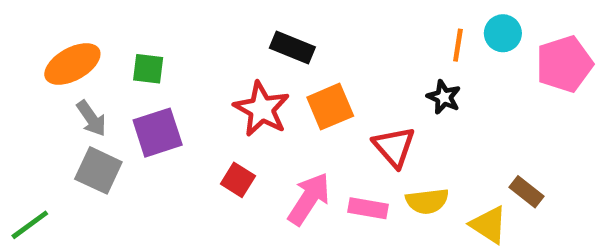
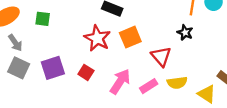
purple square: (158, 133) -> (53, 68), moved
pink rectangle: (368, 208) -> (149, 86), turned -42

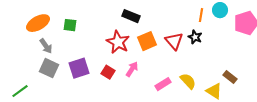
red triangle: (161, 56) -> (174, 41), moved
pink arrow: (120, 82) -> (132, 69), moved, size x0.7
yellow semicircle: (177, 83) -> (188, 81), turned -126

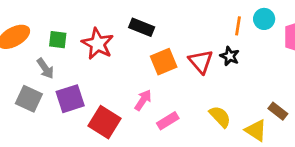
red star: (118, 42) -> (98, 44), moved
gray arrow: (46, 46) -> (45, 68), moved
red square: (108, 72) -> (105, 122), moved, size x1.6
pink rectangle: (163, 84) -> (168, 121), moved

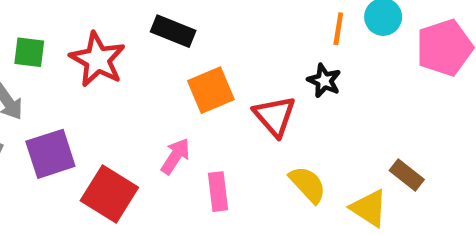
red triangle: (201, 62) -> (275, 116), moved
pink rectangle: (168, 121) -> (218, 192), turned -65

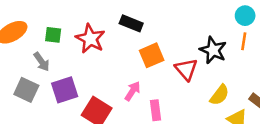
orange line: (338, 29) -> (244, 41), moved
black star: (324, 81) -> (213, 50), size x1.5
yellow semicircle: (308, 184) -> (219, 95), moved, turned 80

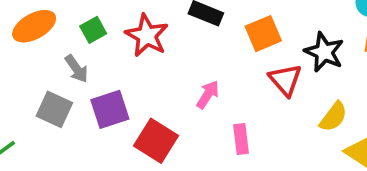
green square: (53, 35) -> (93, 30), turned -36
orange square: (152, 55) -> (263, 34), moved
pink arrow: (132, 91) -> (208, 95), moved

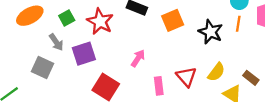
red triangle: (285, 80) -> (186, 77), moved
purple square: (110, 109) -> (84, 54), moved

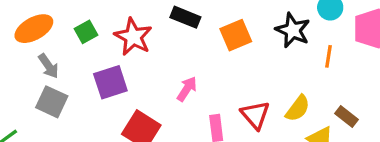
orange line: (238, 24) -> (329, 56), moved
black star: (211, 32) -> (293, 30), moved
gray arrow: (56, 42) -> (49, 66), moved

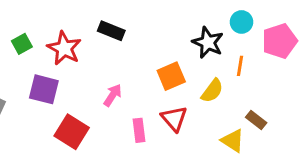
orange square: (236, 35) -> (171, 76), moved
purple square: (110, 82) -> (44, 89), turned 32
yellow semicircle: (298, 108) -> (212, 91), moved

